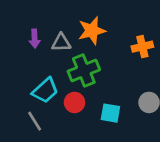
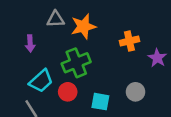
purple arrow: (35, 39) -> (30, 43), moved
gray triangle: (61, 43) -> (56, 19), moved

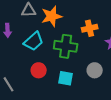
green cross: (76, 63) -> (66, 46), moved, turned 30
cyan trapezoid: (41, 81) -> (34, 41), moved

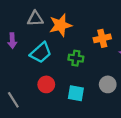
green cross: (66, 46) -> (76, 58), size x0.6

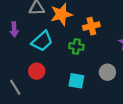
orange cross: (102, 38) -> (91, 26), moved
red circle: (46, 84) -> (37, 71), moved

